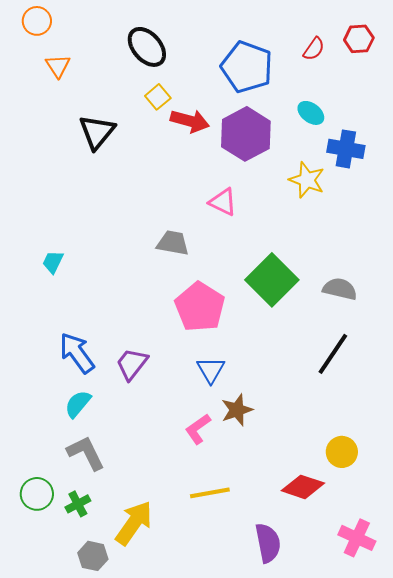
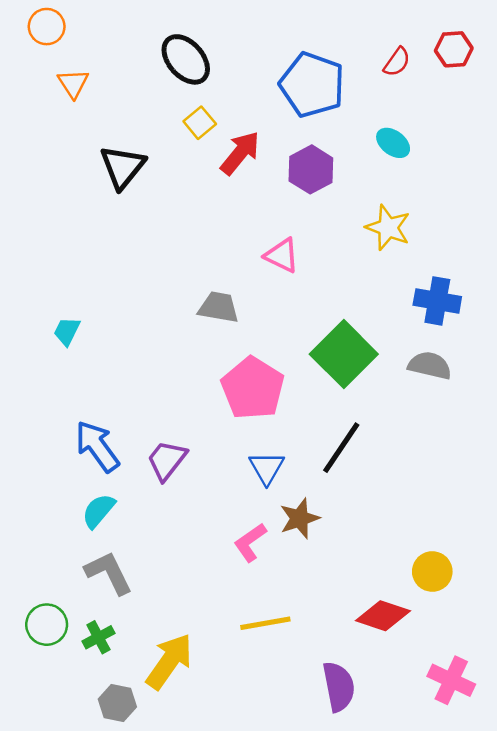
red arrow: (190, 121) -> (240, 153), turned -66
purple hexagon: (246, 134) -> (311, 169), size x0.7
blue cross: (346, 149) -> (437, 301), moved
black line: (333, 354) -> (341, 448), moved

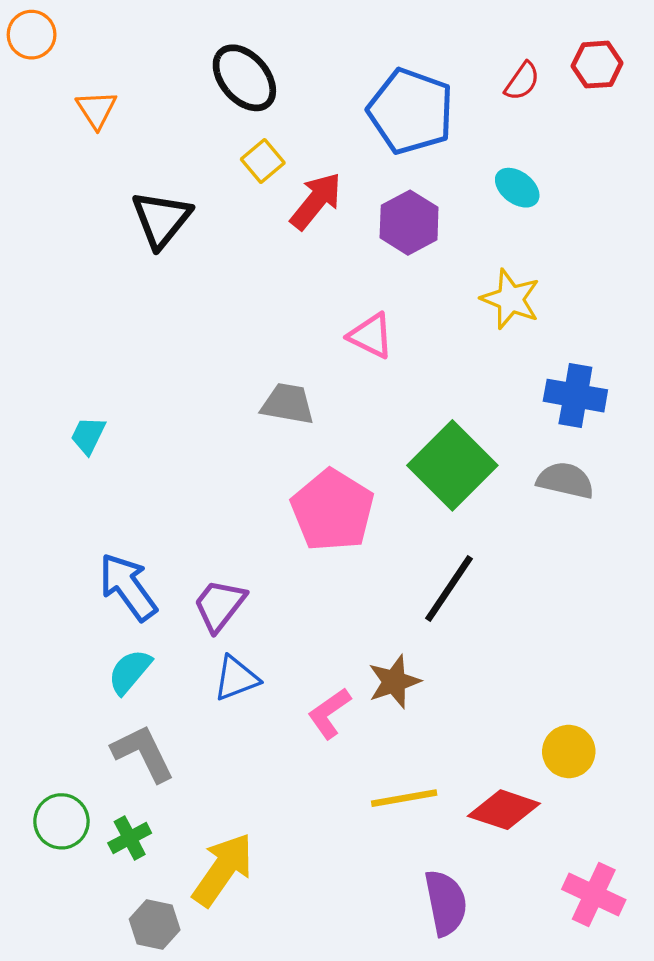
orange circle: (47, 27) -> (32, 35), moved
blue triangle: (267, 468) -> (236, 678), moved, turned 39
yellow line: (265, 623) -> (404, 798), moved

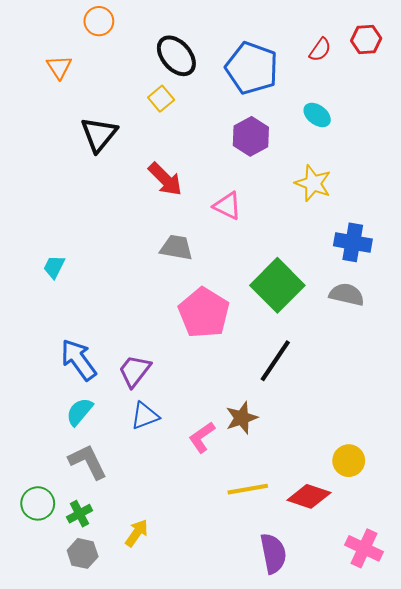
orange circle: (32, 35) -> (99, 21), moved
black ellipse: (244, 78) -> (176, 56), moved
red arrow: (316, 201) -> (165, 179), moved, turned 96
yellow arrow: (223, 870) -> (137, 533), size x0.6
gray hexagon: (155, 924) -> (83, 553), moved

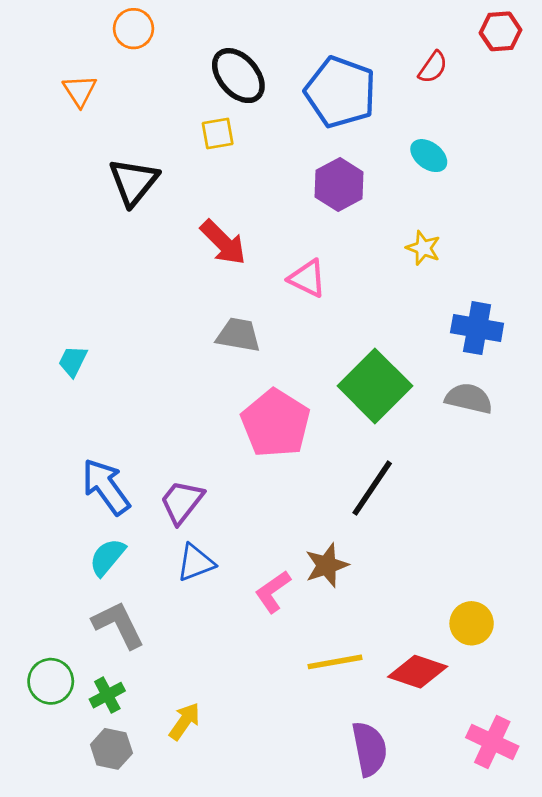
red hexagon: (366, 40) -> (501, 31), moved
yellow square: (161, 99) -> (218, 133), turned 30
yellow star: (313, 183) -> (423, 248), size x0.7

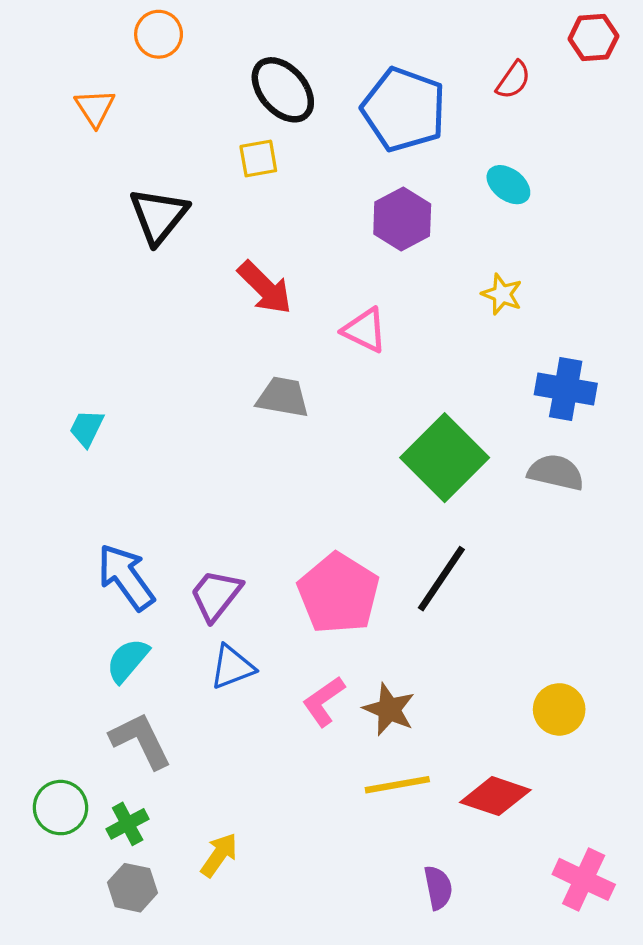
pink pentagon: (276, 423) -> (338, 593), moved
brown star: (327, 565) -> (389, 709), moved, turned -30
yellow circle: (472, 623) -> (559, 709), moved
purple semicircle: (369, 749) -> (438, 888), size x0.7

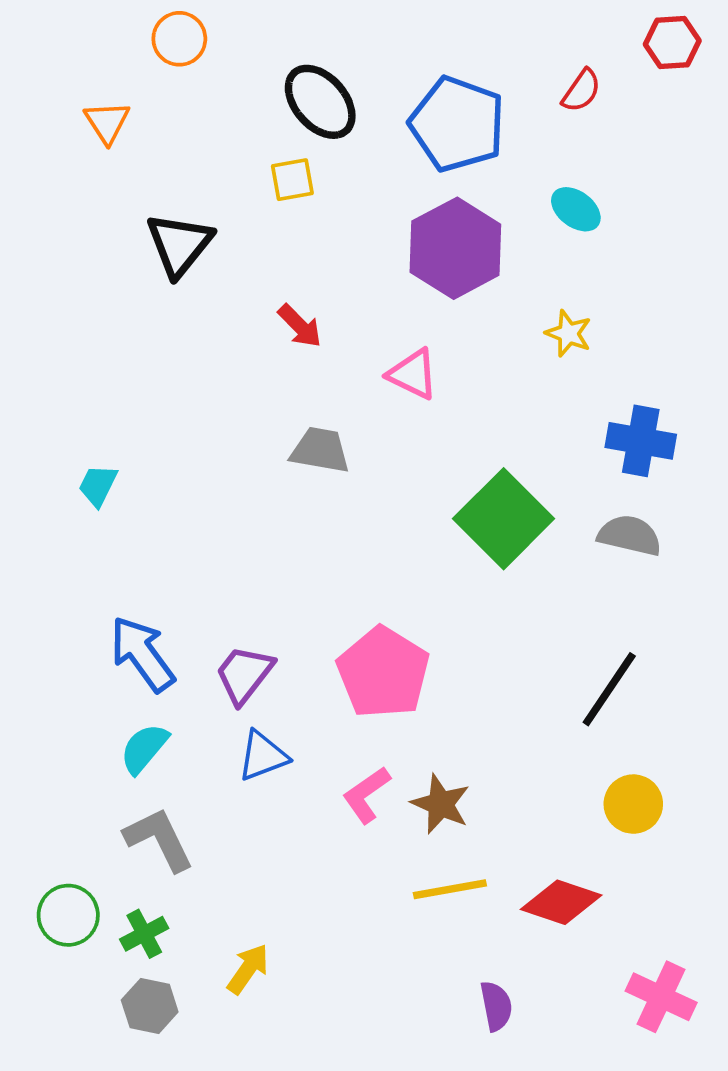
purple hexagon: (402, 219) -> (455, 248), size x1.4
red arrow: (265, 288) -> (300, 326), size x0.7
black line: (441, 579) -> (609, 689), moved

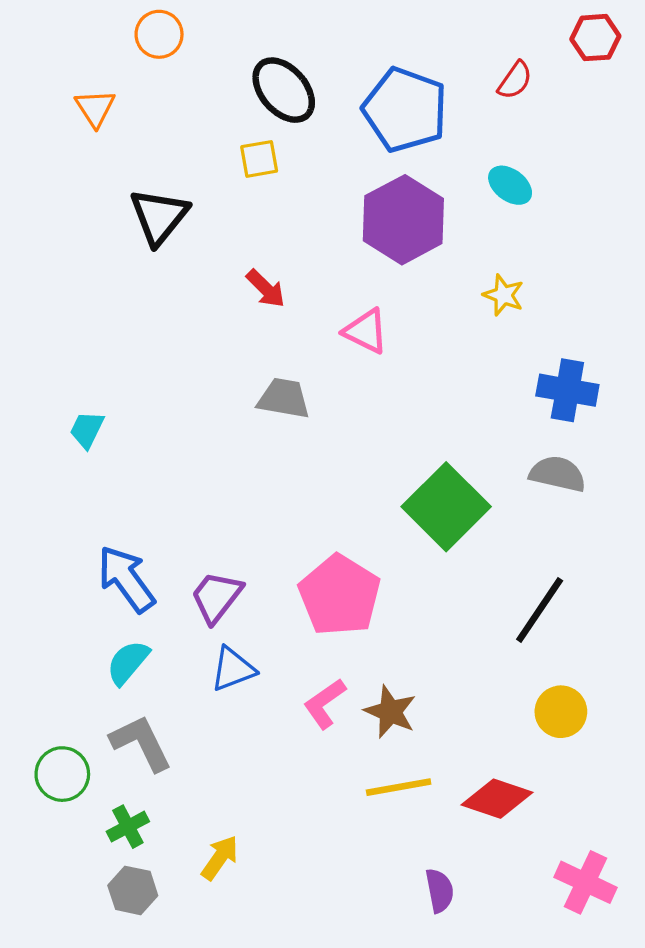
green square: (504, 519) -> (446, 507), moved
green circle: (68, 915) -> (62, 774), moved

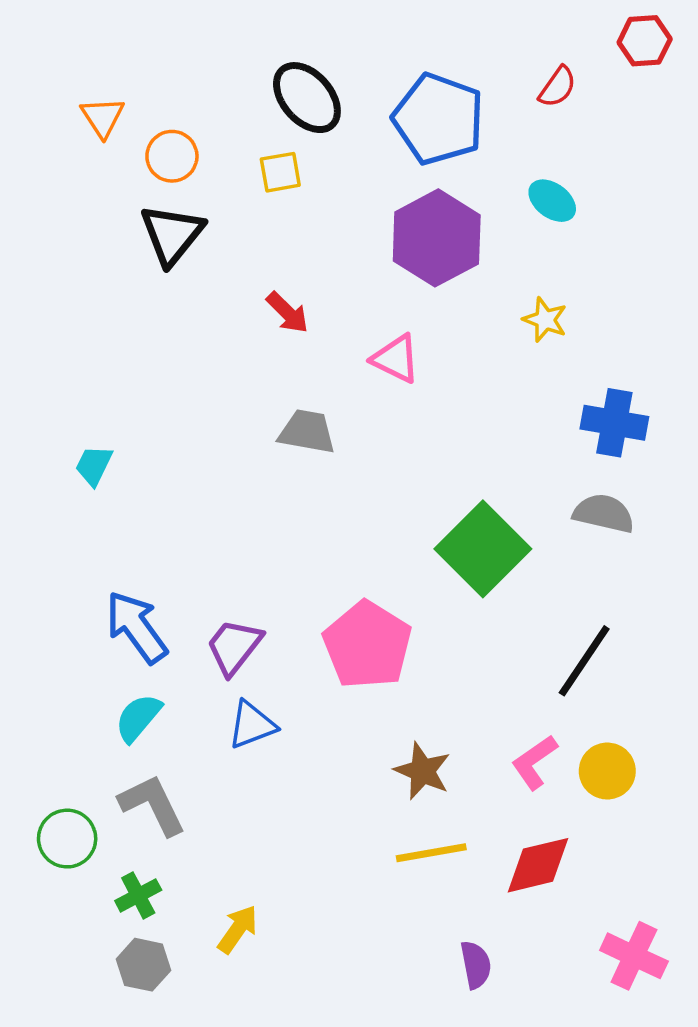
orange circle: (159, 34) -> (172, 156), moved
pink L-shape: (325, 704) -> (534, 762), moved
red diamond: (497, 799) -> (538, 865), turned -32

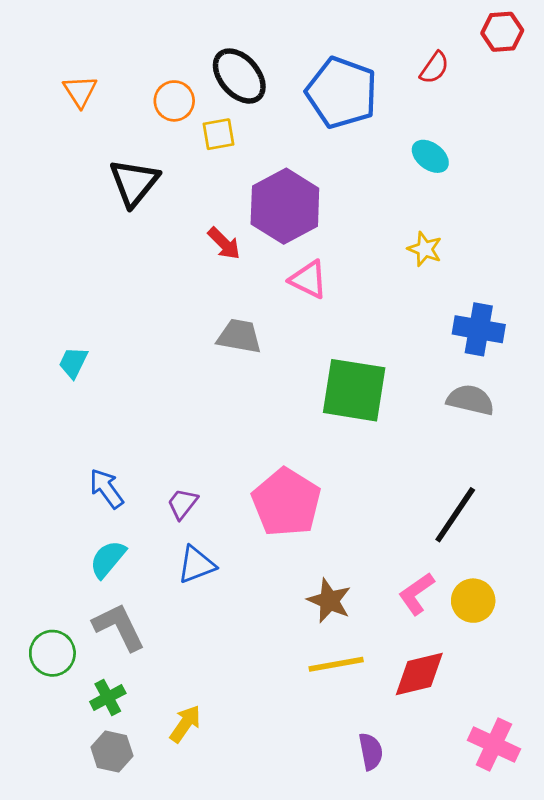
orange circle: (172, 156) -> (174, 101), moved
purple hexagon: (437, 238) -> (285, 206), moved
green square: (483, 549) -> (354, 390), moved, turned -36
blue arrow: (136, 627) -> (106, 488), size x0.7
purple trapezoid: (234, 647) -> (183, 504), size x0.7

